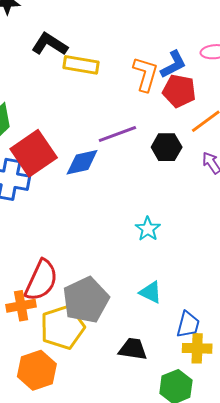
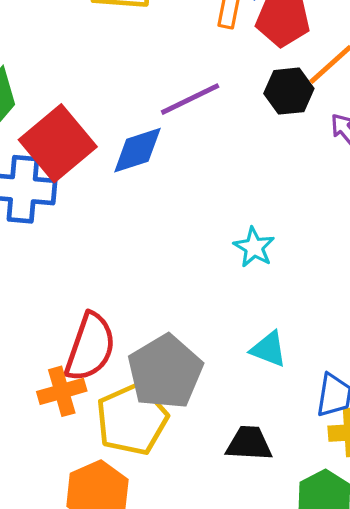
black hexagon: (167, 147) -> (289, 91), moved

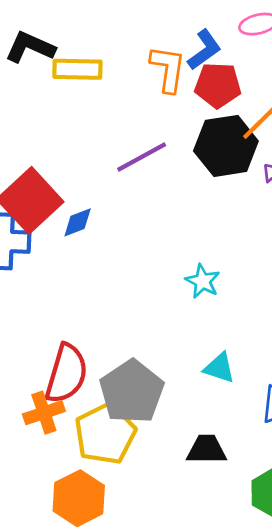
black hexagon: (289, 91) -> (226, 146), size x1.5
blue diamond: (137, 150) -> (78, 222), moved, size x0.7

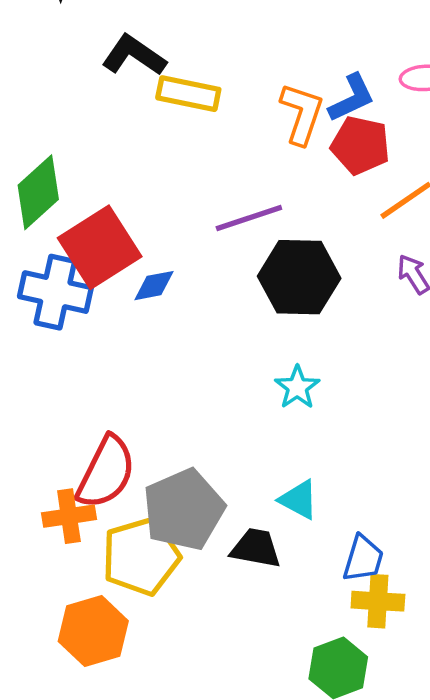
black hexagon: (226, 146) -> (299, 277), moved
black trapezoid: (207, 450) -> (256, 548), moved

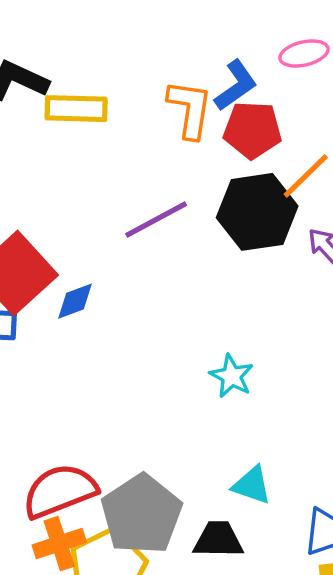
black hexagon: (299, 277) -> (257, 212), moved
red semicircle: (106, 472) -> (60, 491), turned -128
orange cross: (69, 516) -> (59, 544), moved

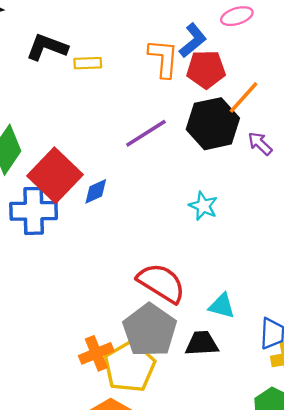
yellow rectangle: (76, 109) -> (88, 63), size x0.7
cyan star: (232, 376) -> (203, 206), moved
red semicircle: (60, 491) -> (161, 283), moved, turned 57

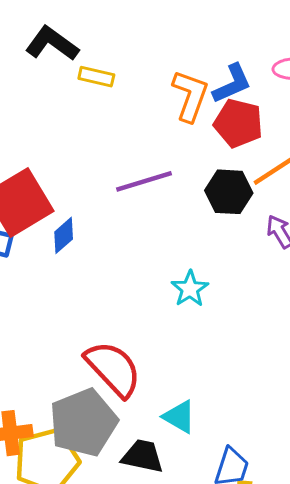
black hexagon: (213, 124) -> (229, 192), size x0.7
blue diamond: (96, 191) -> (64, 235), turned -32

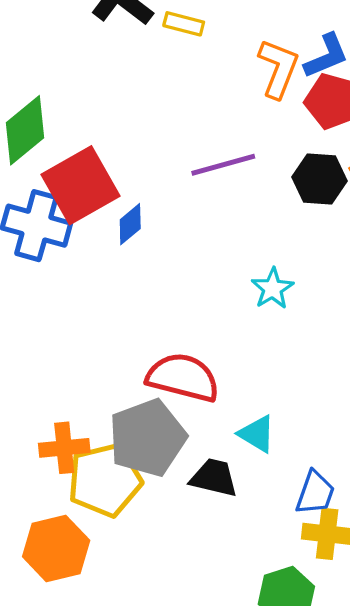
yellow rectangle: (96, 77) -> (184, 24), moved
red semicircle: (113, 369) -> (183, 377), turned -34

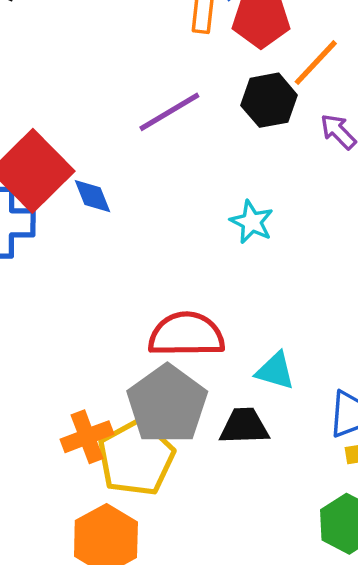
blue diamond: (130, 224) -> (93, 196), turned -57

